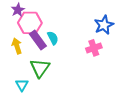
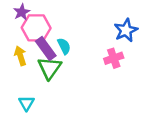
green triangle: (40, 68) -> (49, 68), moved

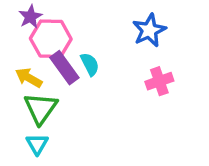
blue star: (126, 30) -> (149, 30), moved
yellow arrow: (20, 56) -> (29, 78), turned -42
green triangle: (49, 68) -> (41, 108), moved

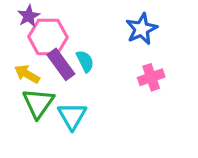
cyan triangle: (37, 144) -> (72, 116), moved, size x1.4

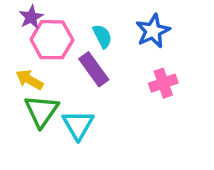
cyan semicircle: (85, 61) -> (102, 36), moved
purple rectangle: (61, 64) -> (94, 69), moved

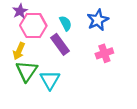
yellow arrow: (29, 80) -> (19, 51), turned -96

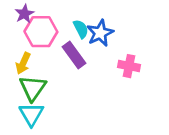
blue star: (98, 20) -> (100, 33), moved
pink cross: (104, 53) -> (129, 66), turned 30
cyan triangle: (50, 80) -> (31, 114), moved

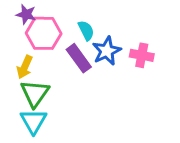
purple star: (24, 14) -> (26, 14), turned -30
blue star: (100, 33) -> (107, 51), moved
pink cross: (129, 66) -> (142, 55), moved

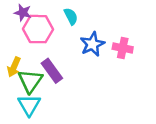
cyan semicircle: (86, 30) -> (71, 16), moved
purple rectangle: (79, 58) -> (52, 71), moved
yellow arrow: (25, 67) -> (14, 67), moved

